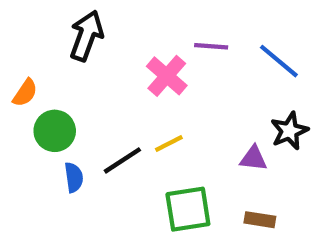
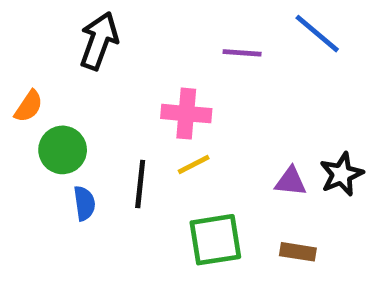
blue line: (279, 61) -> (317, 34), moved
pink cross: (167, 76) -> (186, 114), moved, turned -36
black star: (289, 131) -> (341, 174), moved
black line: (122, 160) -> (140, 184), turned -51

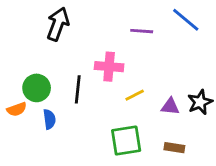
orange semicircle: (29, 106) -> (17, 109), moved, turned 36
yellow line: (194, 164) -> (135, 95), moved
black line: (140, 184) -> (78, 89), moved

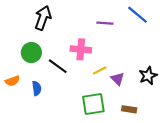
green circle: (37, 88) -> (31, 53), moved
black line: (78, 89) -> (58, 66), turned -60
purple triangle: (170, 106) -> (118, 79), moved, turned 40

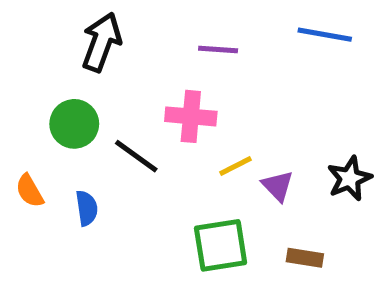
blue line: (138, 15) -> (325, 35), turned -30
purple line: (105, 23) -> (218, 49), moved
orange semicircle: (12, 81) -> (30, 191), turned 80

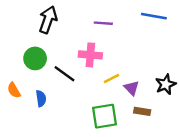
brown rectangle: (305, 258) -> (142, 111), moved

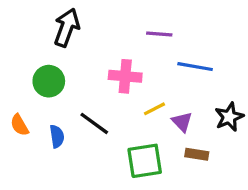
blue line: (154, 16) -> (195, 67), moved
purple line: (103, 23) -> (159, 34), moved
black line: (64, 74) -> (94, 123), moved

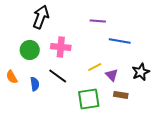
pink cross: (125, 76) -> (61, 47), moved

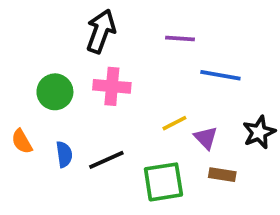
black arrow: (41, 17) -> (101, 31), moved
black line: (58, 76) -> (106, 160), moved, turned -60

